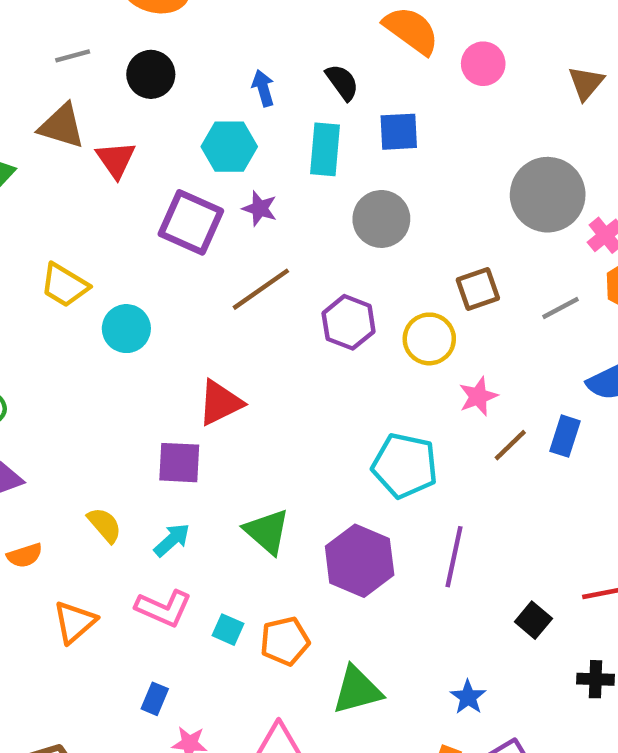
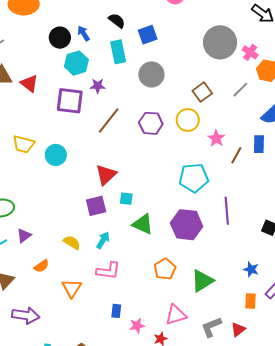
black circle: (151, 74) -> (60, 38), moved
cyan square: (228, 630) -> (126, 199), moved

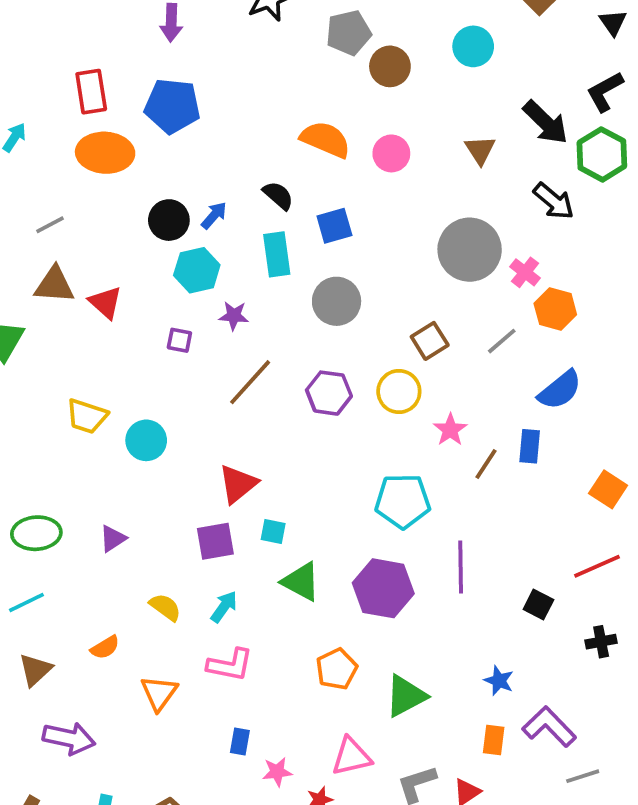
blue arrow: (84, 33) -> (214, 215), turned 70
purple square: (70, 101) -> (179, 340), size x0.5
purple triangle: (24, 236) -> (113, 539), moved

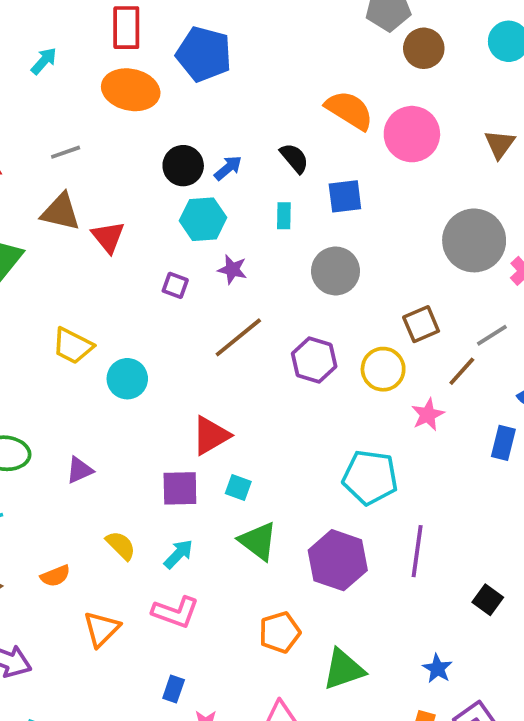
pink circle: (391, 153) -> (412, 134), size x1.5
cyan rectangle: (277, 254) -> (284, 216), size x0.6
brown line: (486, 464) -> (462, 371), moved

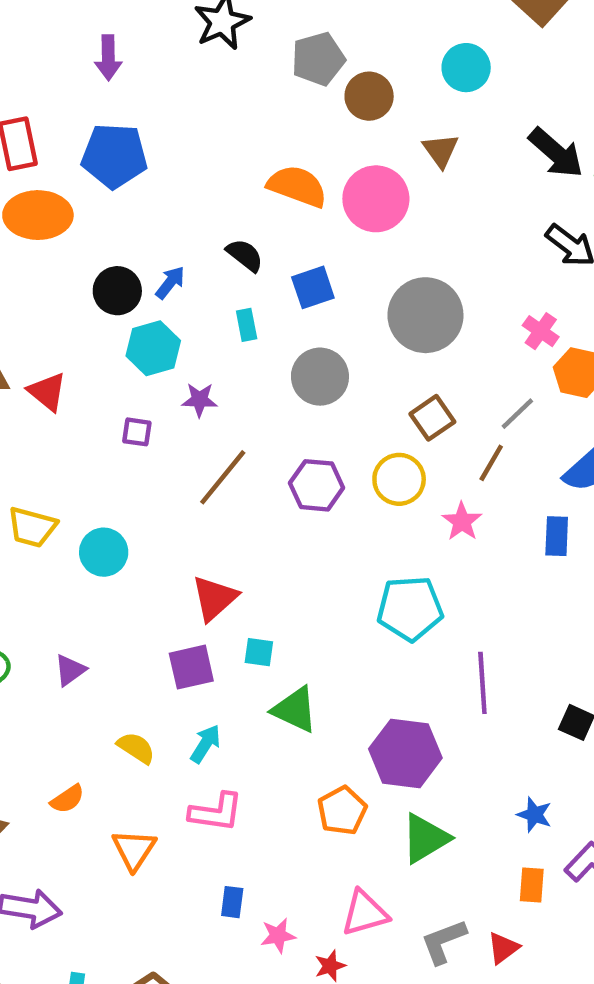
brown triangle: (500, 144) -> (441, 150), moved
gray circle: (474, 240) -> (425, 315), moved
purple hexagon: (338, 560) -> (405, 753), moved

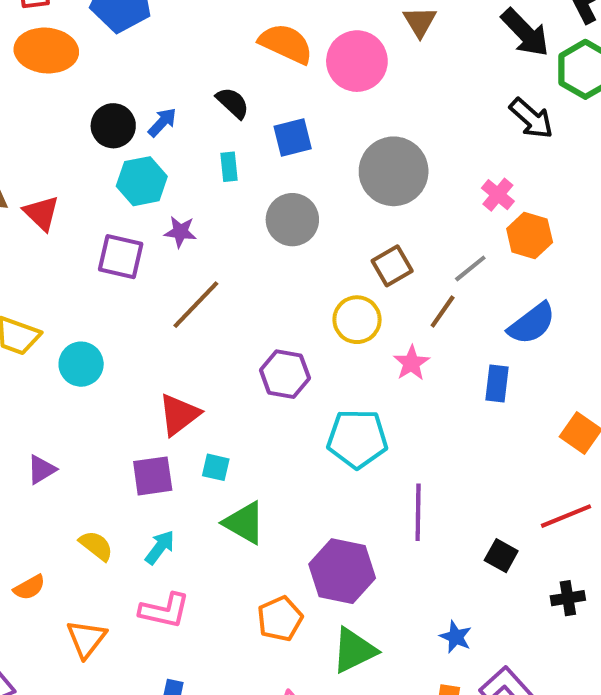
purple square: (137, 432) -> (121, 257), size x1.6
purple hexagon: (317, 485) -> (285, 374), moved

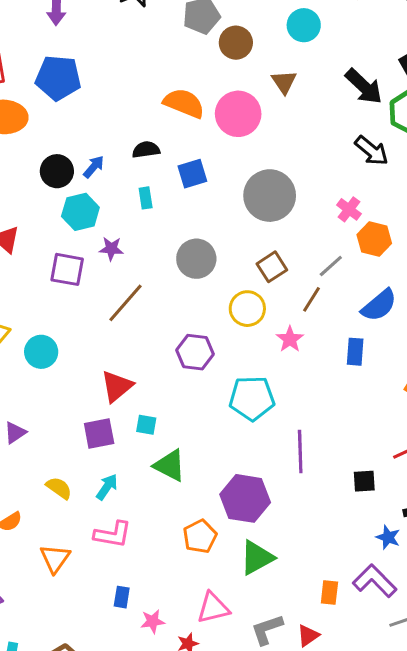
black semicircle: (233, 103) -> (146, 150), turned -48
gray circle: (292, 220) -> (196, 259), moved
black square: (501, 556) -> (364, 481), turned -30
blue star: (456, 637) -> (388, 537), moved

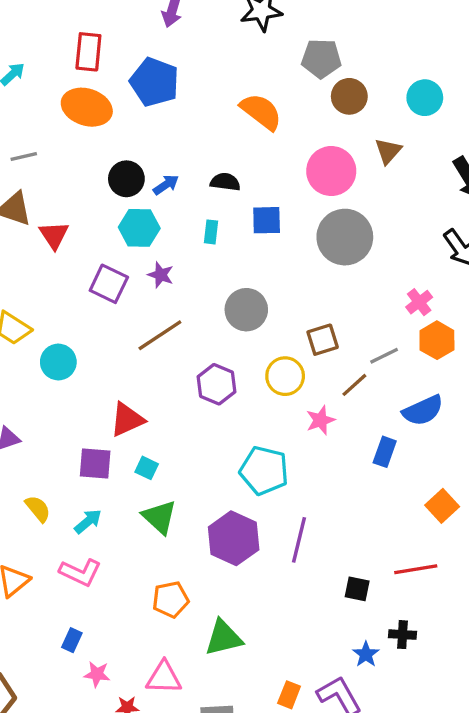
orange semicircle: (184, 103) -> (261, 112), moved
gray circle: (270, 196) -> (345, 237), moved
purple hexagon: (195, 352) -> (217, 384), moved
purple hexagon: (245, 498) -> (234, 538), moved

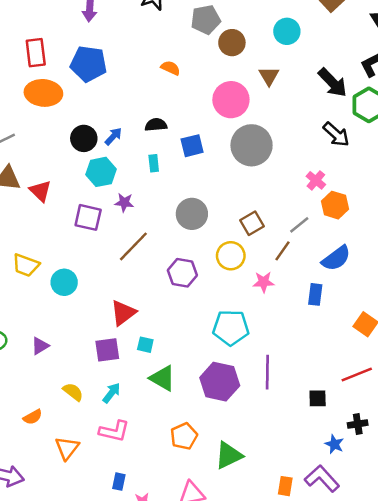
orange semicircle: (261, 112) -> (171, 68), size x0.6
pink star: (320, 420) -> (264, 282), turned 30

